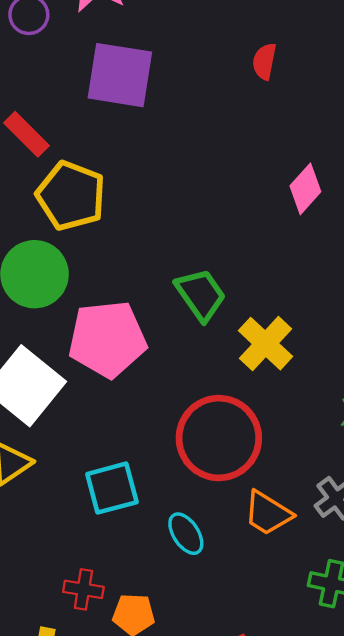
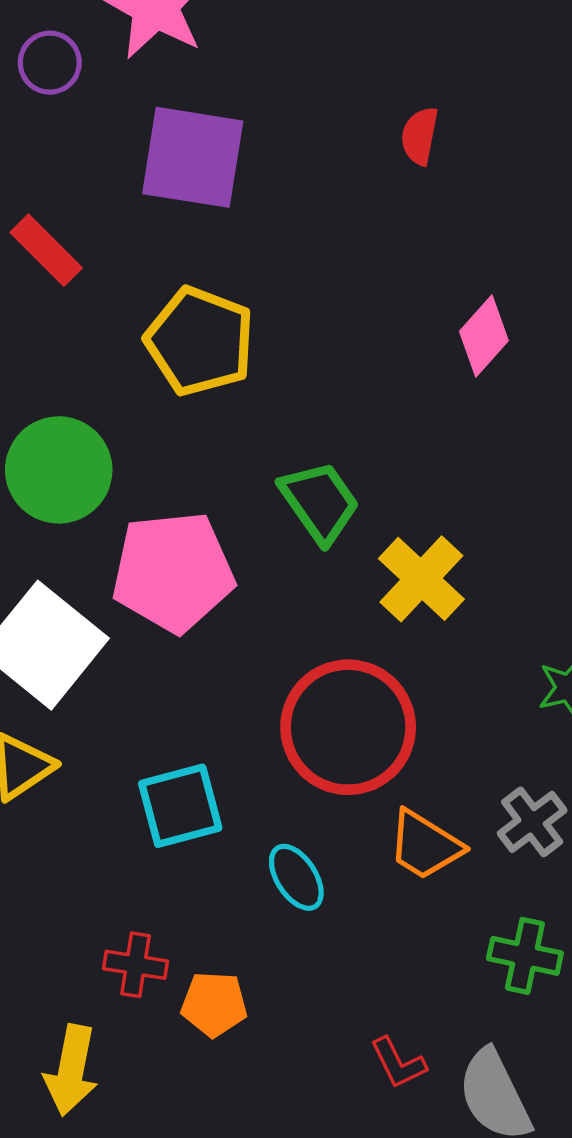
yellow pentagon: (71, 196) -> (200, 341), moved

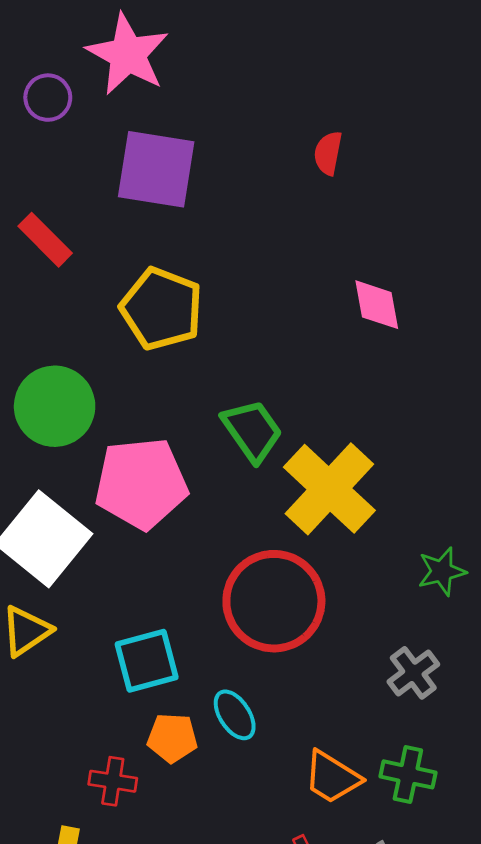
pink diamond: (484, 336) -> (377, 305), turned -52
yellow cross: (421, 579) -> (329, 489), size x1.4
orange trapezoid: (425, 845) -> (332, 777), moved
orange pentagon: (214, 1004) -> (172, 738), moved

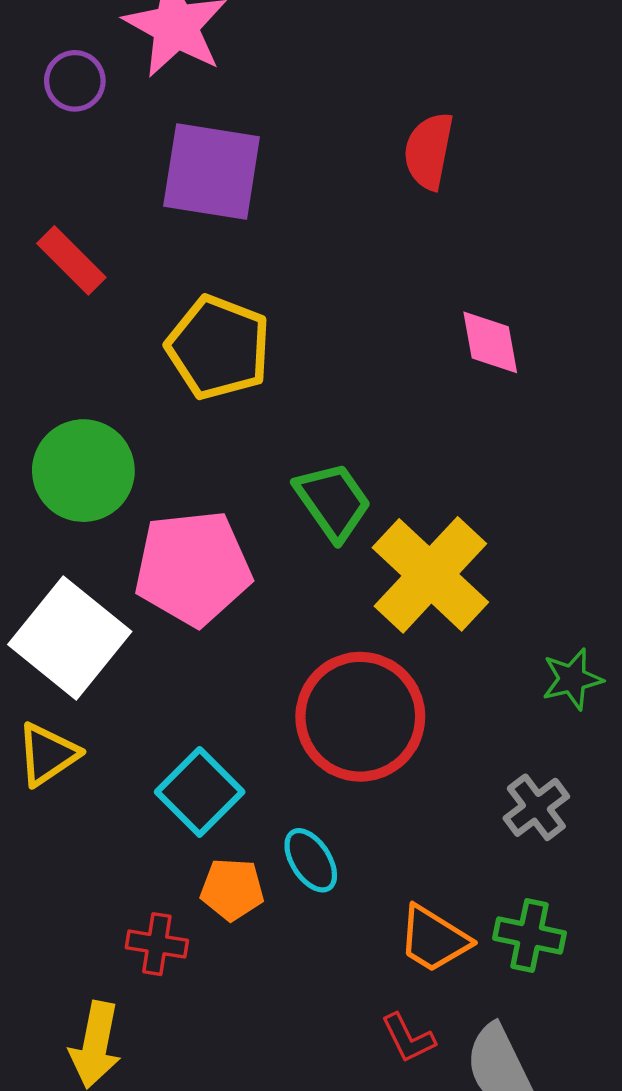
red semicircle: (328, 153) -> (429, 151), size x1.4
cyan square: (147, 661) -> (200, 792), turned -30

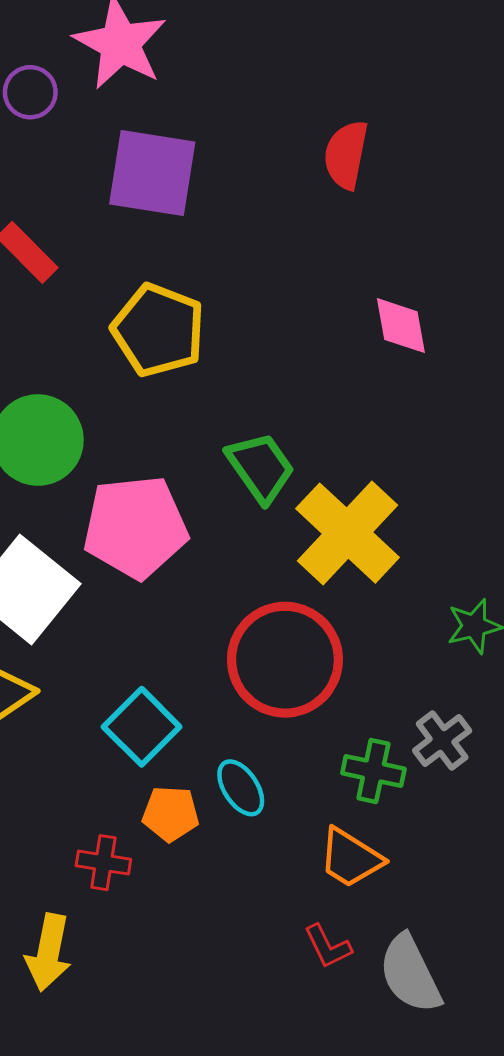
green cross: (530, 936) -> (373, 771), moved

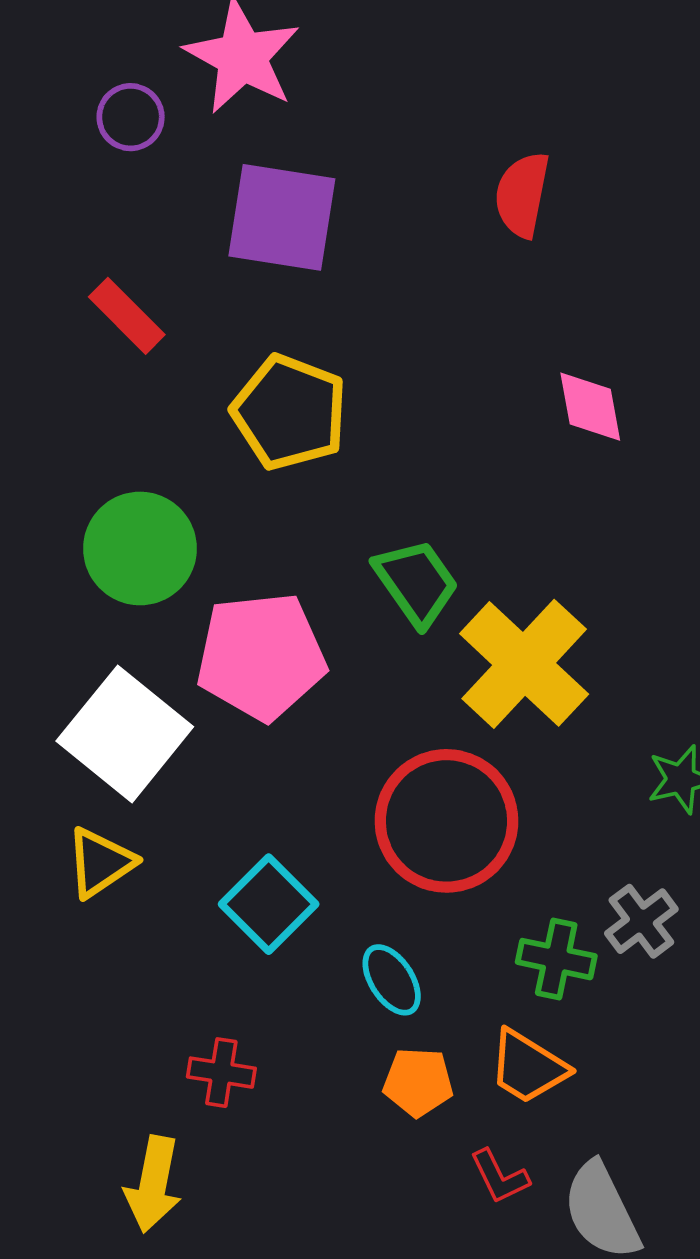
orange pentagon: (171, 814) -> (418, 1082), moved

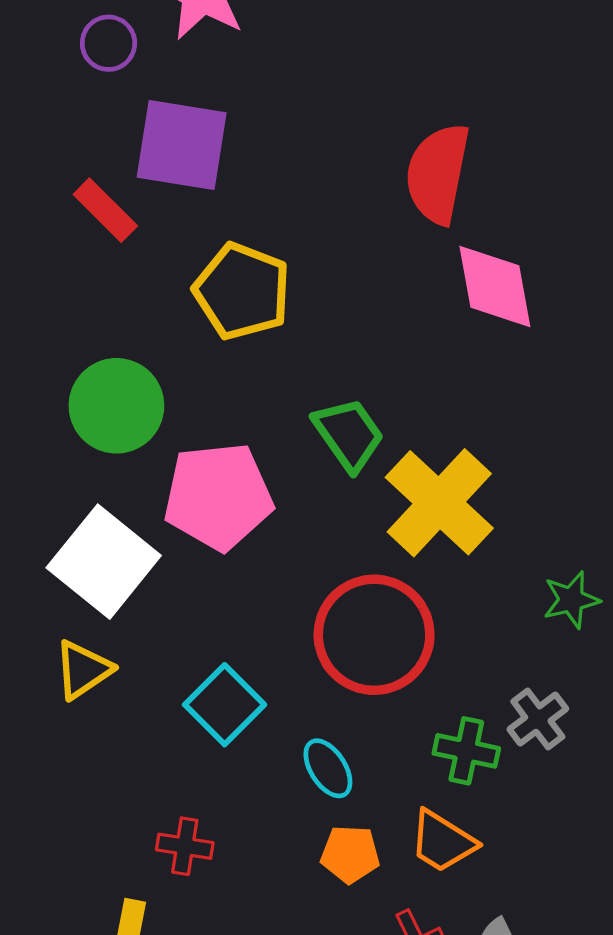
red semicircle: (522, 195) -> (438, 174), moved, size x1.4
purple square: (282, 217) -> (182, 145), moved
pink diamond: (590, 407) -> (495, 287), size x1.4

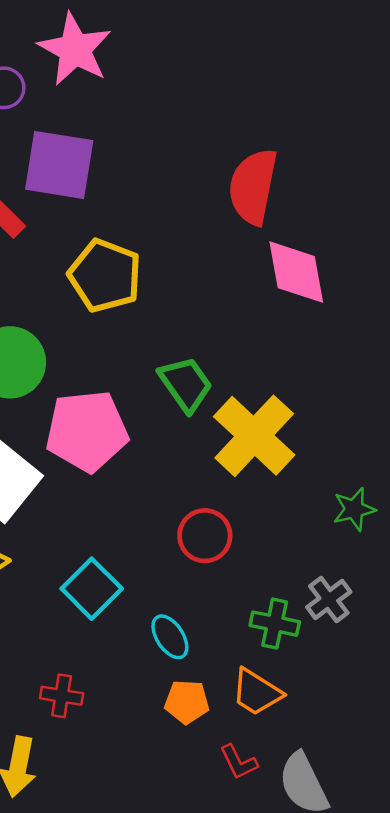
red circle: (374, 635) -> (205, 536), size x0.6

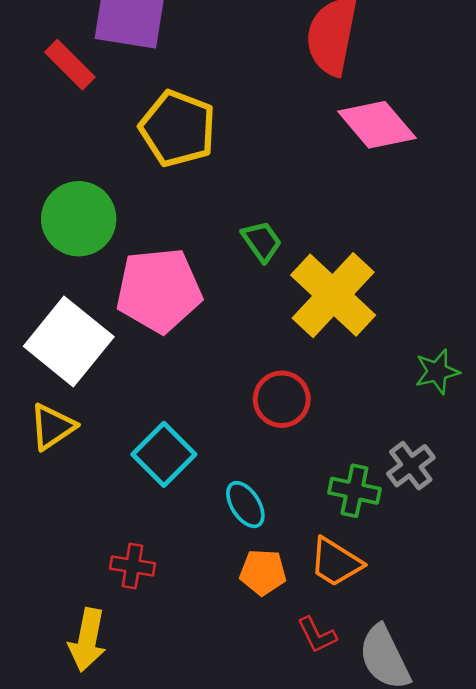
pink diamond: (296, 272) -> (377, 125), turned -30
green trapezoid: (186, 384) -> (262, 241), size x0.7

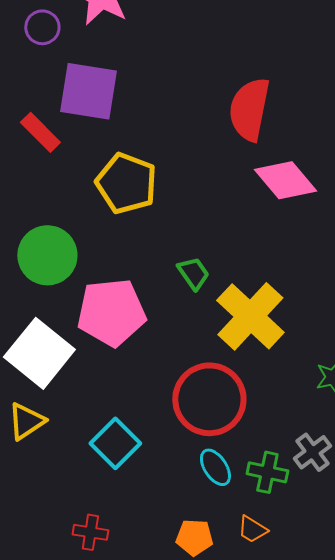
red circle: (282, 399) -> (209, 399), size x1.6
cyan ellipse: (245, 505) -> (215, 467), moved
orange trapezoid: (336, 562) -> (252, 529), size x0.7

